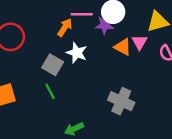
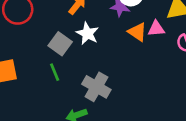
pink triangle: (140, 42) -> (156, 29), turned 49
gray cross: (121, 101) -> (96, 87), moved

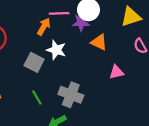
pink triangle: (156, 29) -> (116, 72), moved
green line: (55, 72) -> (37, 97), moved

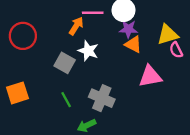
yellow triangle: (131, 17) -> (168, 35), moved
purple star: (81, 23) -> (128, 29), moved
pink triangle: (116, 72) -> (150, 76), size x1.5

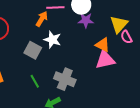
yellow triangle: (168, 35) -> (119, 24), turned -30
orange triangle: (133, 44) -> (103, 45), moved

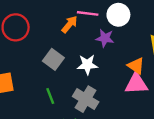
purple star: (86, 20) -> (105, 38), moved
white star: (52, 40) -> (87, 65), moved, turned -30

